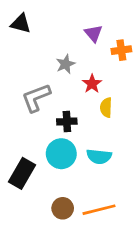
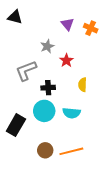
orange cross: (121, 50) -> (91, 28), moved, turned 32
yellow semicircle: (106, 108) -> (83, 85), moved

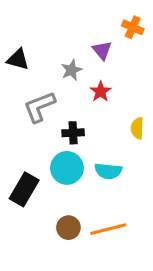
black triangle: (15, 17) -> (18, 59), moved
purple triangle: (67, 24) -> (102, 50), moved
orange cross: (91, 28) -> (133, 27), moved
yellow semicircle: (83, 85) -> (137, 128), moved

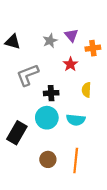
orange cross: (133, 27) -> (93, 48), moved, turned -32
gray star: (72, 70) -> (50, 41), moved
yellow semicircle: (137, 128) -> (86, 90), moved
orange line: (108, 229) -> (76, 161), turned -70

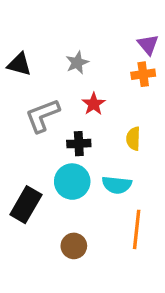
purple triangle: (71, 35) -> (148, 44), moved
red star: (70, 64) -> (94, 104), moved
orange line: (76, 161) -> (137, 229), moved

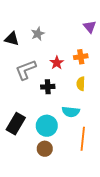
gray star: (77, 63) -> (38, 34), moved
orange cross: (143, 74) -> (81, 57), moved
cyan circle: (72, 182) -> (47, 126), moved

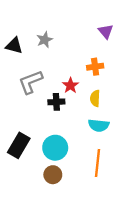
red star: (57, 63) -> (70, 85), moved
cyan semicircle: (71, 112) -> (99, 125), moved

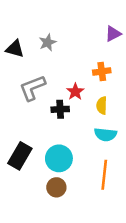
purple triangle: (106, 31) -> (113, 34), turned 42

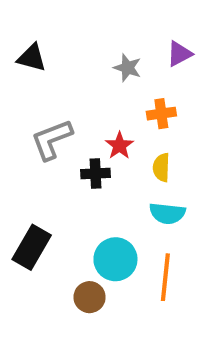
gray star: (48, 42) -> (127, 68), moved, turned -30
black triangle: (15, 49) -> (32, 58), moved
cyan circle: (59, 158) -> (115, 259), moved

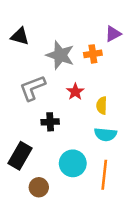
gray star: (127, 68) -> (60, 55), moved, size x1.6
orange cross: (161, 114) -> (93, 54), moved
black cross: (96, 173) -> (50, 122), moved
brown circle: (90, 297) -> (39, 187), moved

